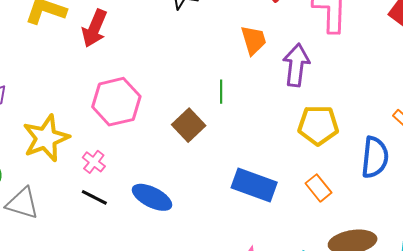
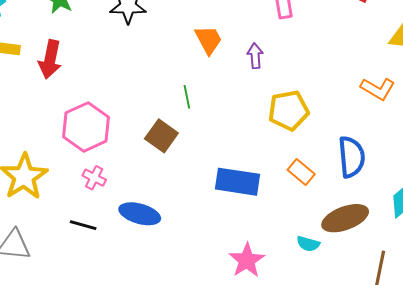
purple arrow: (296, 65) -> (255, 56), size x0.6
blue semicircle: (375, 157) -> (352, 157), moved
pink cross: (94, 162) -> (94, 178), moved

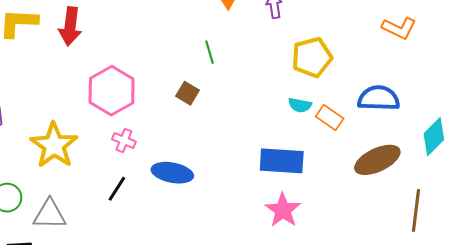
brown square: (161, 136) -> (187, 93), size x0.7
blue semicircle: (352, 157) -> (379, 98), turned -78
blue rectangle: (237, 182) -> (282, 161), moved
black line: (83, 225) -> (117, 189), turned -68
cyan semicircle: (308, 244) -> (300, 105), moved

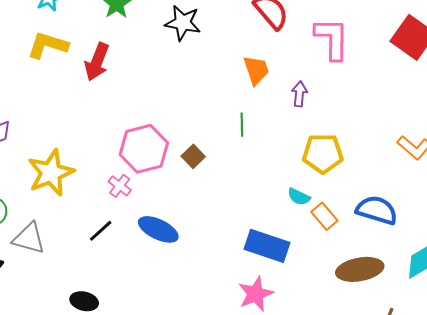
green line: (210, 52) -> (242, 125), moved
pink hexagon: (112, 91) -> (144, 149), moved

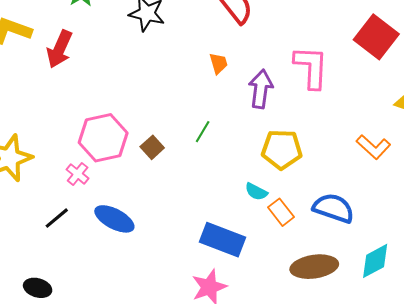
pink L-shape: (332, 39) -> (311, 67), moved
orange trapezoid: (256, 70) -> (218, 63), size x0.7
purple arrow: (299, 94) -> (261, 89), size x1.5
green line: (242, 125) -> (203, 132), moved, turned 30

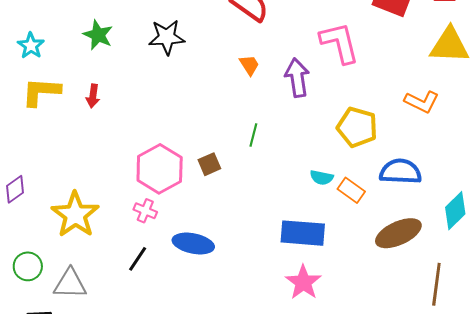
red arrow: (60, 49) -> (93, 96), size x0.6
brown square: (152, 147) -> (209, 164), turned 35
yellow pentagon: (282, 149) -> (357, 127), moved, turned 30

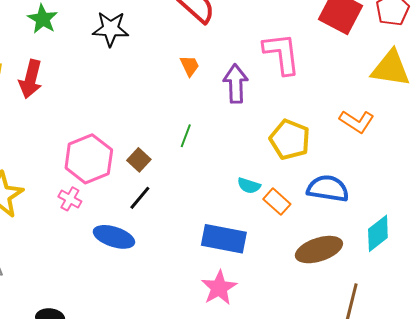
red arrow: (93, 96) -> (31, 79), size x1.6
brown square: (209, 164) -> (139, 160), turned -30
black line: (138, 259) -> (140, 198), moved

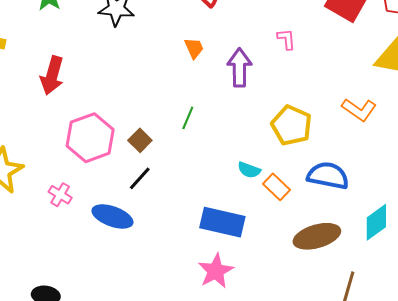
pink L-shape: (282, 54) -> (286, 39), size x0.5
red arrow: (31, 79) -> (52, 75), moved
pink cross: (70, 199) -> (60, 195), moved

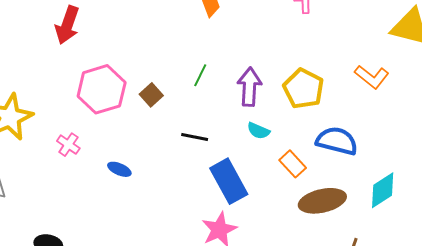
purple arrow: (239, 68) -> (249, 87), moved
black line: (140, 178) -> (195, 137), moved, turned 56
orange rectangle: (277, 187) -> (293, 164), moved
blue ellipse: (112, 216) -> (119, 169), size x0.6
blue rectangle: (222, 222) -> (229, 181), turned 45

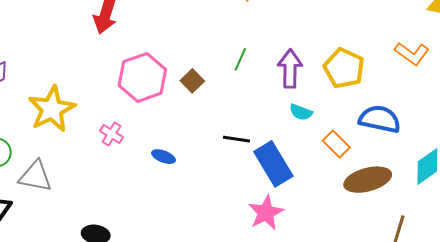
black line: (195, 137) -> (236, 139), moved

